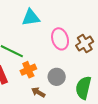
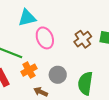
pink ellipse: (60, 39) -> (45, 38), moved

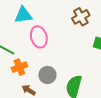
brown cross: (83, 39) -> (81, 17), moved

